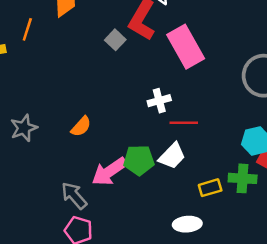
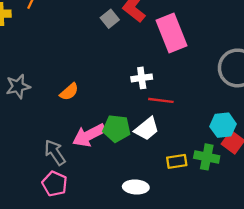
white ellipse: (187, 224) -> (136, 187), moved

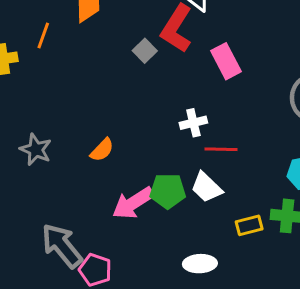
pink rectangle: (172, 33) -> (226, 61), size x0.7
gray star: (18, 86) -> (36, 150), turned -30
white trapezoid: (147, 129) -> (206, 187), turned 88
gray arrow: (55, 152) -> (62, 246), moved, size x1.4

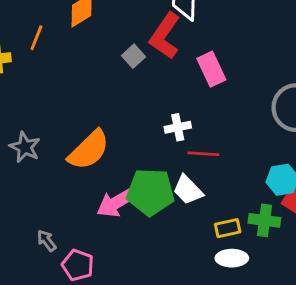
orange semicircle: (102, 150) -> (89, 150), size x1.8
green pentagon: (168, 191) -> (150, 192), size x1.4
gray arrow: (62, 246) -> (47, 241), size x0.5
white ellipse: (200, 264) -> (232, 258), moved

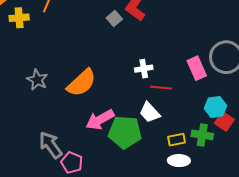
pink rectangle: (211, 69) -> (197, 68), moved
green pentagon: (150, 192) -> (125, 132), moved
gray arrow: (47, 241) -> (51, 145), size x1.8

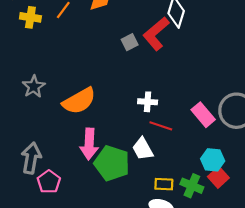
pink rectangle: (197, 68) -> (203, 115), turned -30
pink arrow: (100, 120) -> (89, 144), turned -72
gray arrow: (51, 145) -> (31, 158), turned 32

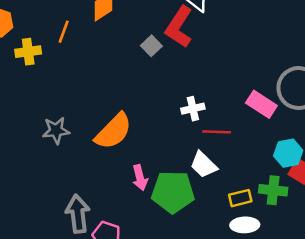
gray star: (34, 87) -> (56, 130), turned -30
pink arrow: (89, 144) -> (140, 178), size x0.7

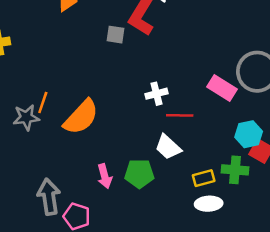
orange line: (64, 32) -> (43, 103), moved
gray square: (151, 46) -> (115, 35), turned -36
pink arrow: (140, 178) -> (105, 176), moved
green pentagon: (173, 192) -> (139, 174), size x0.7

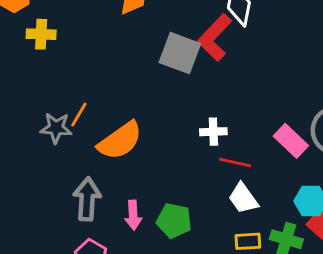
gray square: (115, 35) -> (180, 53), size x1.8
white trapezoid: (168, 147) -> (243, 198), moved
gray arrow: (49, 197) -> (87, 199), moved

